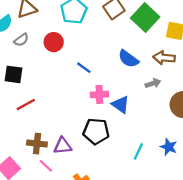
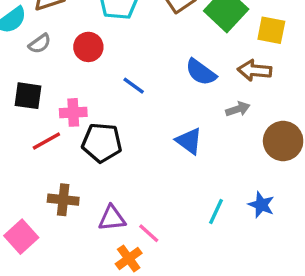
pink cross: (99, 94) -> (73, 112), moved
black pentagon: (96, 131) -> (102, 143), moved
purple triangle: (63, 146) -> (112, 218), moved
pink line: (46, 166) -> (149, 233), moved

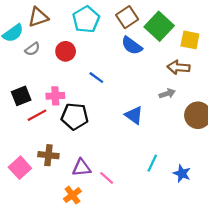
blue semicircle: (201, 72) -> (132, 46), moved
black square: (28, 96) -> (21, 96), moved, turned -30
blue star: (261, 205) -> (182, 173), moved
pink square: (21, 237) -> (20, 168), moved
orange cross: (129, 258) -> (72, 195), moved

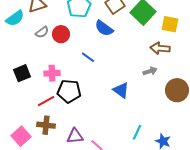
blue semicircle: (132, 46) -> (104, 28), moved
gray semicircle: (32, 49) -> (42, 32), moved
red line: (37, 115) -> (46, 101), moved

